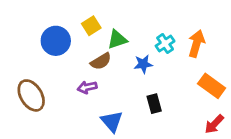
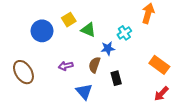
green triangle: (117, 39) -> (88, 30), turned 42
orange arrow: (197, 44) -> (148, 13), moved
brown semicircle: (101, 61) -> (94, 65), moved, turned 140

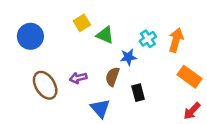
orange arrow: (148, 13) -> (176, 40), moved
blue circle: (42, 31) -> (30, 36), moved
brown ellipse: (23, 72) -> (45, 85), moved

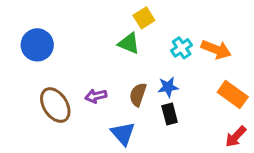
yellow square: (82, 23) -> (144, 18), moved
orange arrow: (176, 40) -> (216, 49), turned 95
blue star: (128, 57) -> (168, 87), moved

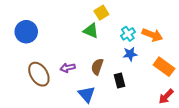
blue star: (168, 87) -> (130, 54), moved

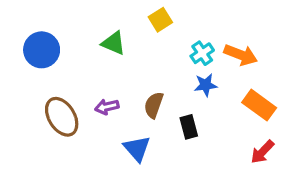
green triangle: (91, 31) -> (114, 43), moved

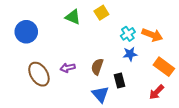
green triangle: (114, 43) -> (73, 17), moved
blue triangle: (137, 149) -> (100, 94), moved
red arrow: (262, 152) -> (157, 92), moved

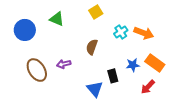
green triangle: (73, 17) -> (57, 19), moved
blue star: (130, 54) -> (133, 65), moved
brown semicircle: (97, 67) -> (92, 47), moved

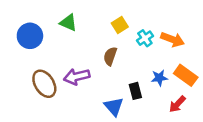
yellow square: (96, 12) -> (120, 25), moved
purple arrow: (64, 64) -> (77, 77), size x1.5

